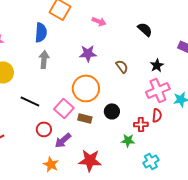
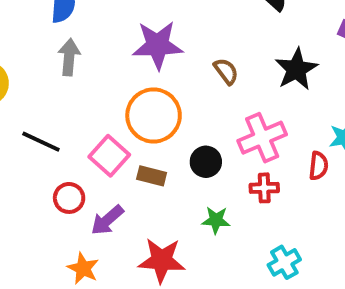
purple star: (88, 53) -> (158, 45), size x1.4
black star: (157, 65) -> (296, 69), size x1.5
pink cross: (158, 90) -> (262, 138), moved
red semicircle: (157, 115) -> (319, 166), moved
green star: (128, 140) -> (216, 220), moved

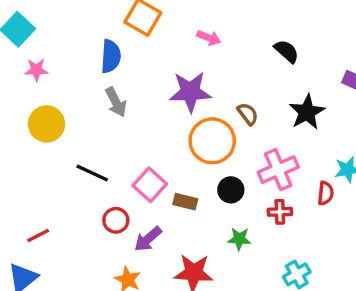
gray arrow: (69, 57) -> (116, 102), turned 148
orange circle: (154, 115) -> (212, 141), moved

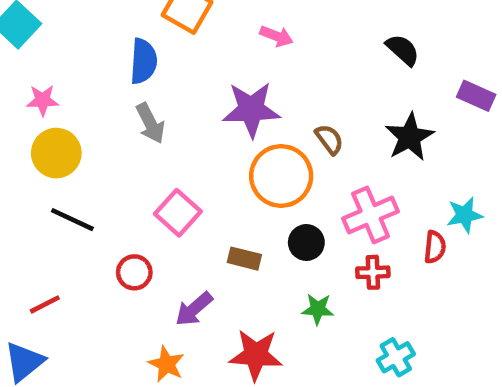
black semicircle: (287, 51) -> (403, 50), moved
pink star: (36, 70) -> (43, 100), moved
black line: (92, 173) -> (72, 220), moved
pink square: (150, 185) -> (178, 213), moved
red circle: (116, 220) -> (134, 272), moved

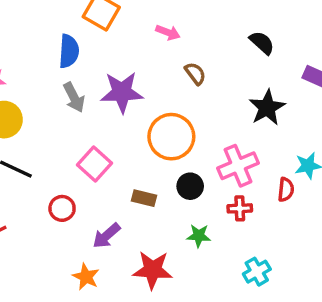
purple star: (251, 109) -> (122, 92), moved
brown semicircle: (329, 139) -> (195, 73), moved

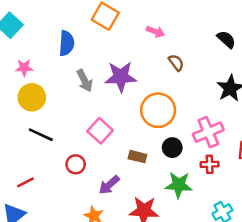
blue semicircle: (69, 51) -> (67, 43), moved
green star: (199, 236) -> (179, 185), size x1.5

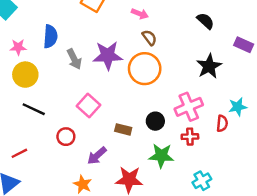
blue semicircle: (67, 43) -> (50, 36), moved
brown semicircle: (176, 63) -> (149, 38), moved
orange circle: (158, 110) -> (145, 69), moved

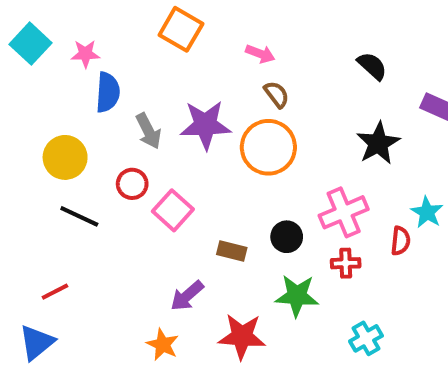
pink star: (18, 47) -> (85, 54), moved
cyan star: (238, 107) -> (427, 212), turned -30
red circle: (66, 137) -> (132, 184), moved

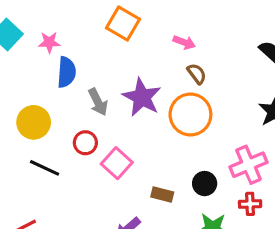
purple star: (205, 125) -> (142, 97), turned 30

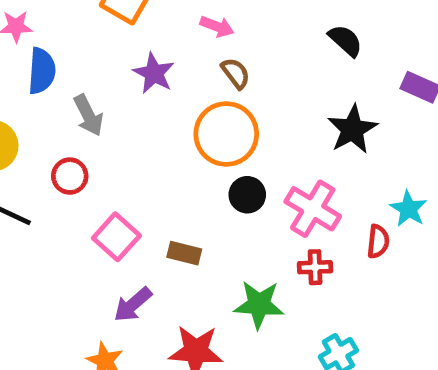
purple star: (142, 97) -> (154, 73), moved, size x0.7
pink square: (117, 163) -> (116, 237), moved
pink cross: (248, 165) -> (313, 209), turned -36
black circle: (205, 184) -> (247, 195), moved

